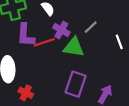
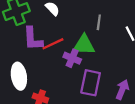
gray line: (91, 27) -> (99, 22), turned -32
purple cross: (61, 30) -> (72, 58), moved

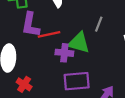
purple cross: (72, 58) -> (64, 53), turned -30
purple rectangle: (91, 83) -> (77, 81), turned 60

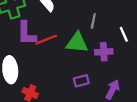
purple cross: (64, 53) -> (104, 52), moved
purple rectangle: (77, 81) -> (81, 81), size x0.6

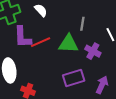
purple cross: (104, 52) -> (93, 51), turned 35
purple rectangle: (81, 81) -> (74, 78), size x1.5

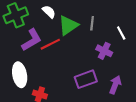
purple L-shape: (23, 37) -> (32, 40), turned -115
green triangle: (68, 44) -> (68, 25), moved, turned -35

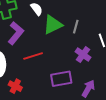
purple L-shape: (32, 40) -> (16, 33), turned -30
red line: (50, 44) -> (33, 56), moved

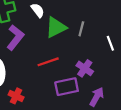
purple cross: (83, 55) -> (85, 68), moved
red line: (33, 56) -> (48, 62), moved

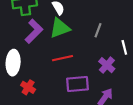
green triangle: (56, 27) -> (60, 28), moved
purple cross: (85, 68) -> (107, 65), moved

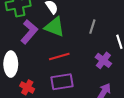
green triangle: (60, 28) -> (55, 27), turned 45
purple rectangle: (77, 84) -> (62, 82), moved

